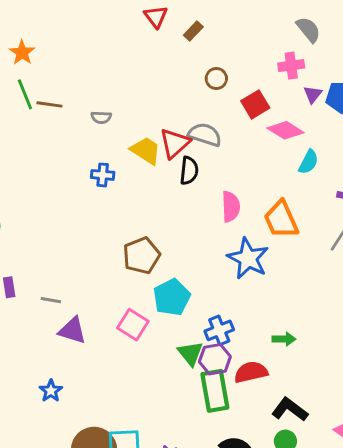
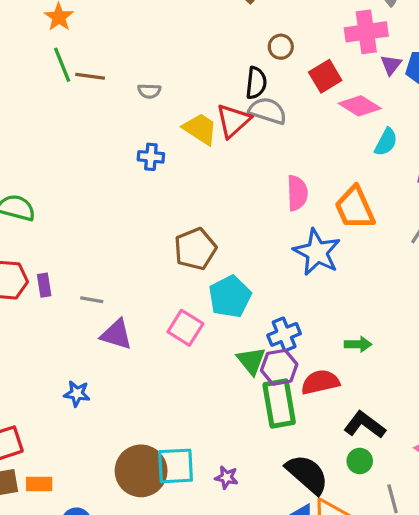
pink cross: (291, 66) -> (366, 32), size x1.4
black semicircle: (189, 171) -> (256, 83), moved
blue star: (51, 391) -> (77, 394), moved, turned -30

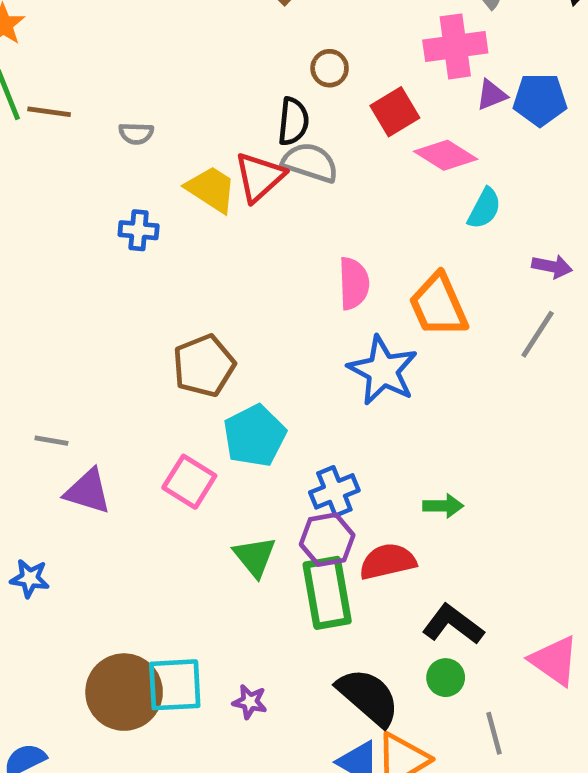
purple triangle: (391, 65) -> (492, 95), turned 30
green triangle: (251, 361) -> (255, 557), moved

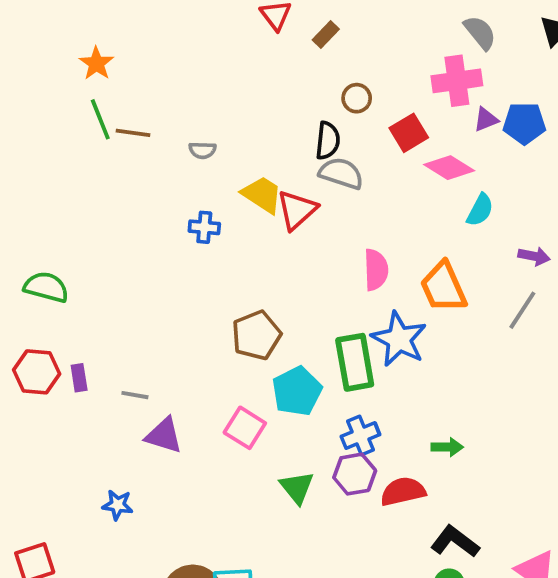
red triangle: (259, 177) -> (297, 210), moved
green rectangle: (327, 593) -> (355, 362), moved

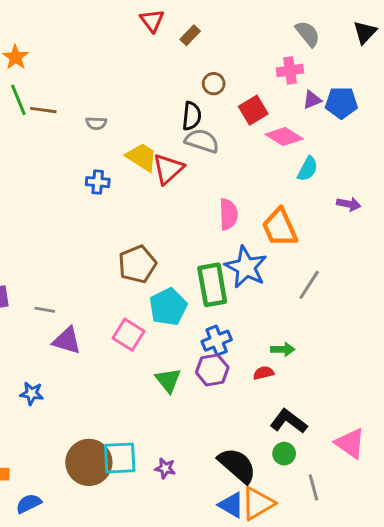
pink cross: (457, 81) -> (290, 70), size x0.7
gray line: (522, 310) -> (309, 285), moved
red semicircle: (403, 491) -> (264, 373), moved, size x0.6

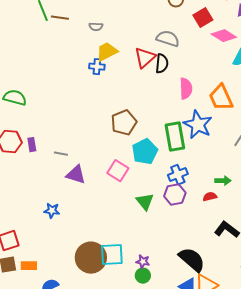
black semicircle: (192, 116) -> (162, 64), moved
yellow trapezoid: (142, 157) -> (107, 52), moved, turned -60
green circle: (284, 454) -> (143, 276), moved

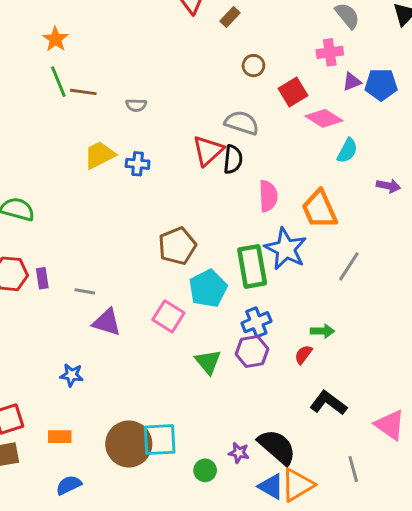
yellow trapezoid: (107, 52) -> (99, 155), moved
red semicircle: (210, 197) -> (303, 354), turned -40
purple star: (143, 262) -> (239, 453), moved
orange rectangle: (29, 266) -> (60, 437), moved

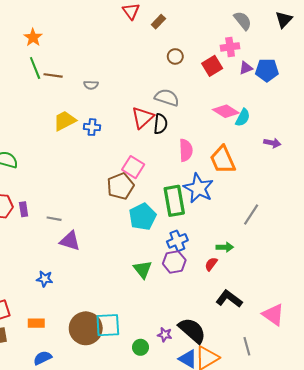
red square: (293, 92) -> (212, 66), moved
pink diamond: (324, 118) -> (226, 111), moved
gray line: (349, 266) -> (251, 215), moved
pink square: (168, 316) -> (133, 167), moved

